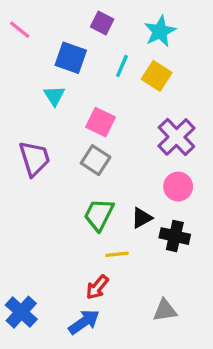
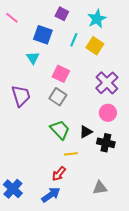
green trapezoid: (99, 215) -> (60, 130), turned 110

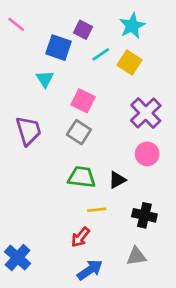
purple square: (62, 14) -> (83, 30), moved
cyan line: (74, 40) -> (101, 54), turned 32
green trapezoid: (60, 130) -> (82, 177), turned -40
black cross: (106, 143) -> (144, 215), moved
blue arrow: (51, 195) -> (90, 270), moved

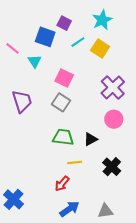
pink line: (16, 24) -> (12, 48), moved
black cross: (144, 215) -> (112, 167), turned 30
gray triangle: (136, 256) -> (105, 211), moved

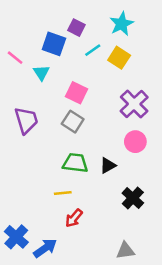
yellow line: (75, 162) -> (63, 193), moved
blue arrow: (69, 209) -> (45, 248), moved

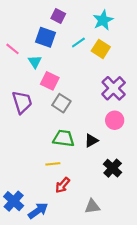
purple square: (76, 28) -> (58, 16), moved
pink square: (76, 93) -> (50, 81), moved
gray triangle: (125, 251) -> (92, 206), moved

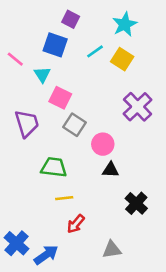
pink circle: (115, 120) -> (103, 144), moved
green trapezoid: (64, 138) -> (54, 167), moved
black triangle: (91, 140) -> (111, 170), turned 32

